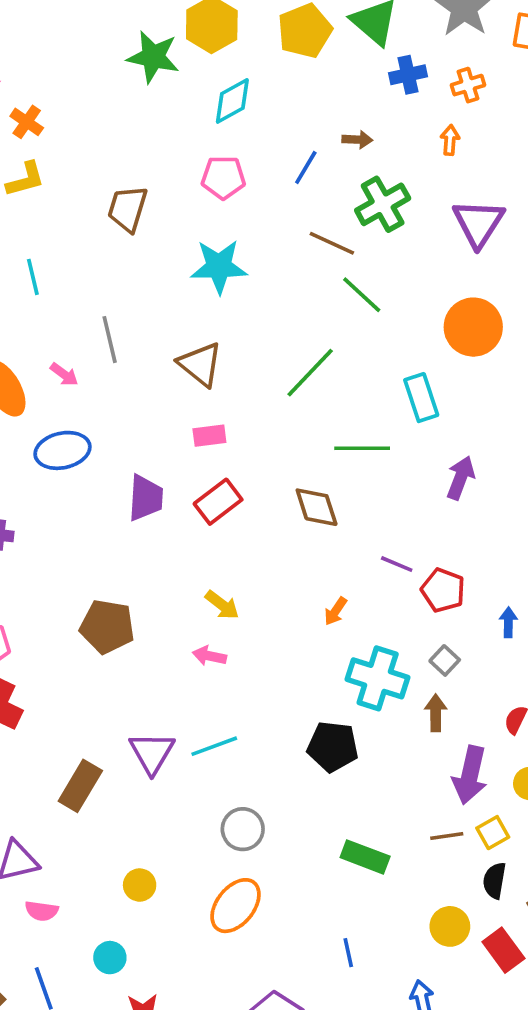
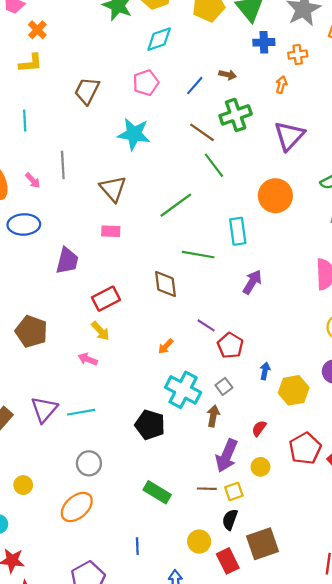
pink pentagon: (223, 177) -> (146, 83), turned -30
red rectangle: (218, 502) -> (106, 299), moved

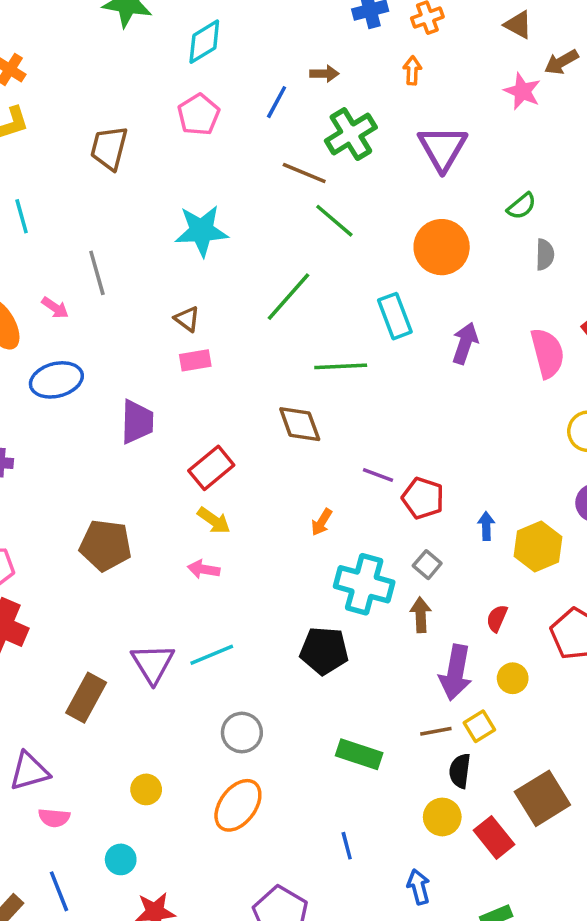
cyan star: (134, 134) -> (201, 231), moved
brown triangle: (113, 189) -> (187, 319), moved, size x0.6
purple arrow: (252, 282) -> (465, 343), moved
black semicircle: (230, 520) -> (460, 771), moved

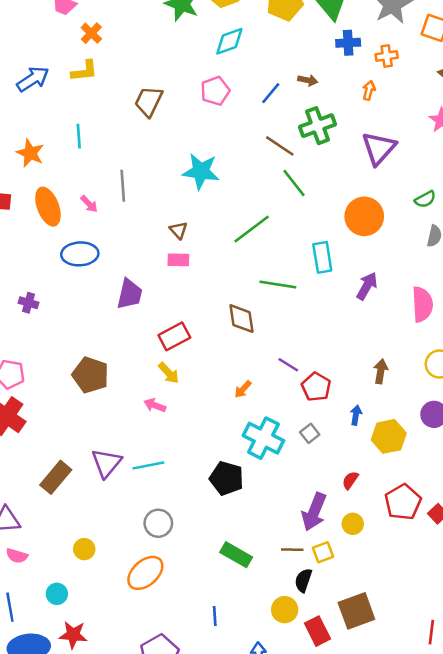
brown arrow: (421, 615) -> (381, 371), moved

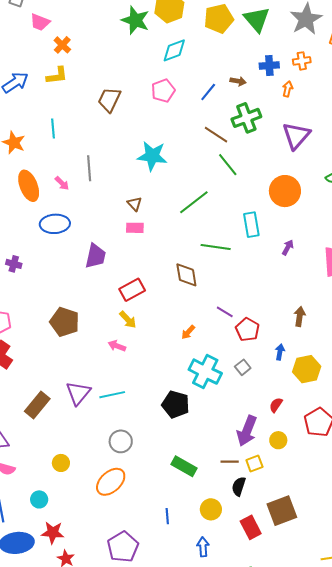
blue cross: (348, 43) -> (269, 65), moved
purple arrow: (367, 286) -> (288, 247), size x0.7
yellow circle: (285, 610) -> (211, 509), moved

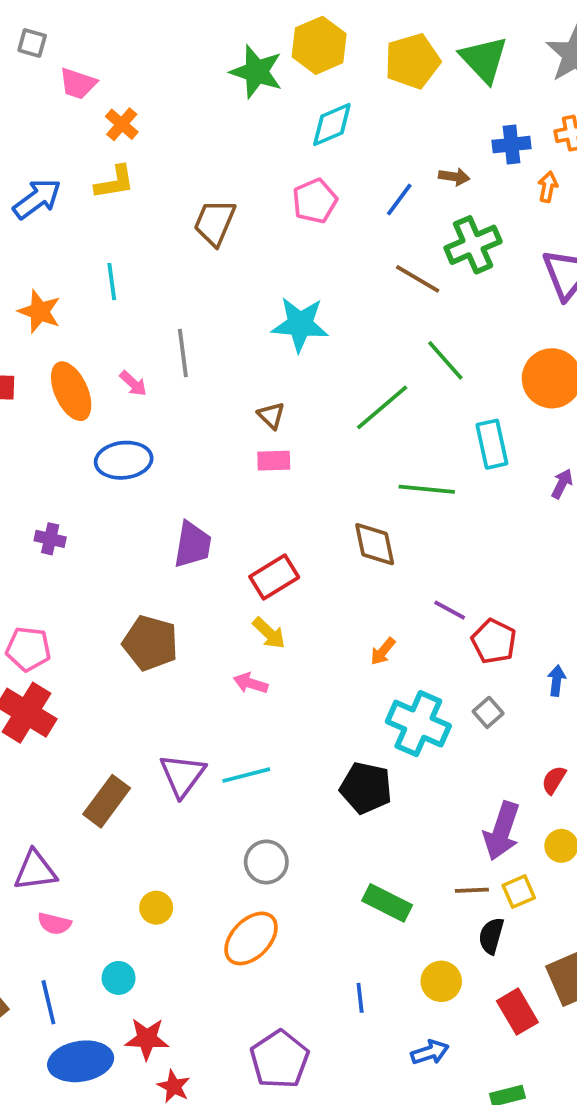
green line: (228, 165) -> (445, 360), moved
purple trapezoid: (96, 256) -> (193, 545), moved
blue arrow: (203, 547) -> (430, 1052), turned 78

